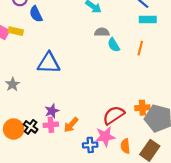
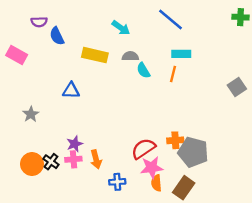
cyan rectangle: (148, 19) -> (181, 54), moved
yellow rectangle: (16, 31) -> (95, 55), moved, size x1.5
blue triangle: (49, 63) -> (71, 91), size x0.7
orange arrow: (71, 125) -> (96, 159), turned -56
pink star: (105, 136) -> (152, 168), moved

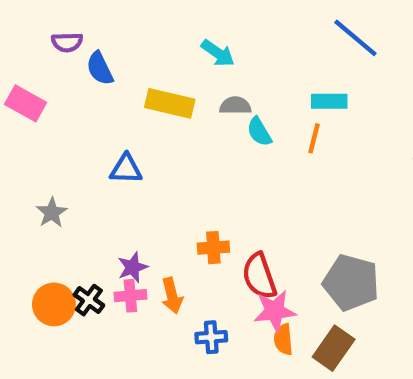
blue line: (171, 19) -> (355, 38), moved
orange cross: (175, 140) -> (213, 248), moved
red semicircle: (143, 149) -> (259, 276), turned -75

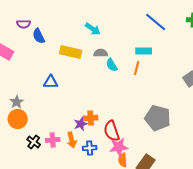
purple star: (133, 267) -> (81, 124), moved
gray pentagon: (351, 283) -> (158, 118), moved
orange circle: (54, 304) -> (18, 119), moved
blue cross: (211, 337) -> (90, 148), moved

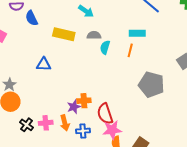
cyan semicircle: (112, 65) -> (105, 47), turned 48
gray pentagon: (158, 118) -> (151, 85), moved

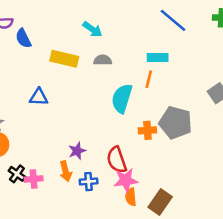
cyan semicircle: (105, 47) -> (122, 98), moved, size x1.6
orange cross: (84, 101) -> (147, 130), moved
pink cross: (46, 123) -> (34, 179), moved

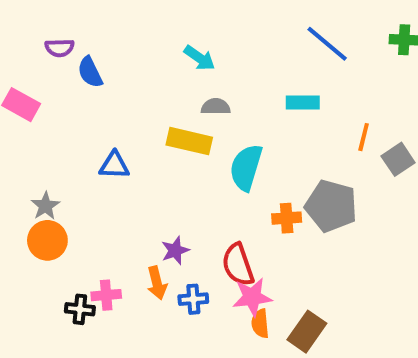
yellow rectangle: (64, 59) -> (189, 141), moved
orange line: (149, 79) -> (364, 137), moved
black cross: (17, 174) -> (80, 309), moved, turned -30

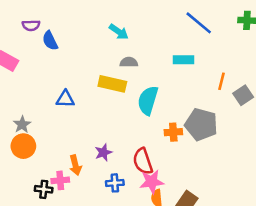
orange arrow: (157, 283) -> (75, 165), moved

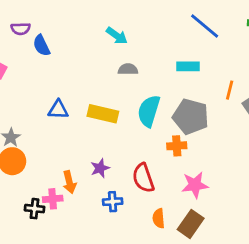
yellow rectangle: (112, 84) -> (103, 114), moved
gray pentagon: (201, 124) -> (191, 117), moved
pink star: (152, 182) -> (195, 185), moved

